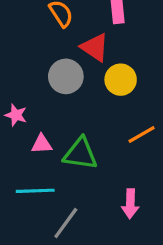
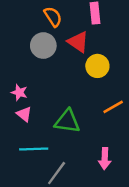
gray circle: (66, 76) -> (43, 46), moved
pink triangle: (42, 144) -> (24, 114), moved, turned 42

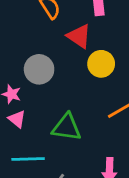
gray circle: (43, 46) -> (39, 69), moved

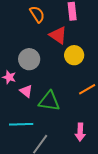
pink triangle: (17, 119) -> (26, 91), moved

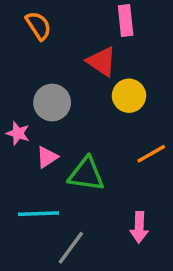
orange semicircle: (37, 14) -> (38, 26), moved
pink triangle: (26, 91) -> (47, 157), turned 48

